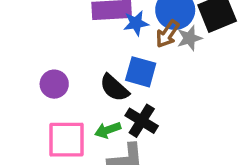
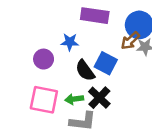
blue star: (136, 23) -> (70, 42), moved

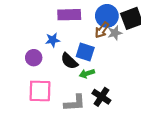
black cross: (99, 98) -> (101, 97), moved
green arrow: (74, 99) -> (87, 74), moved

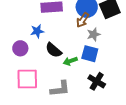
gray star: (115, 33) -> (94, 34), moved
blue square: (85, 52) -> (90, 54), moved
black cross: (101, 97) -> (97, 81), moved

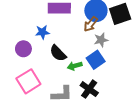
blue square: (90, 54) -> (96, 60), turned 36
pink square: (27, 79) -> (28, 81), turned -35
black cross: (97, 81) -> (89, 89), moved

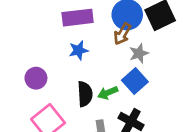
blue star: (42, 32) -> (78, 50), moved
black semicircle: (58, 53) -> (85, 94), moved, turned -132

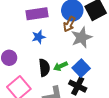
gray star: (139, 53) -> (82, 38), size x1.5
blue square: (135, 81) -> (81, 68), moved

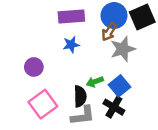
black semicircle: (44, 68) -> (80, 96), moved

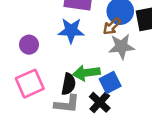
blue star: (71, 45) -> (71, 31), size x1.5
green arrow: (95, 82) -> (86, 73), size x1.5

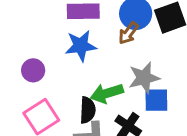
gray star: (122, 47) -> (144, 78), moved
blue square: (110, 83) -> (156, 100), moved, turned 35

